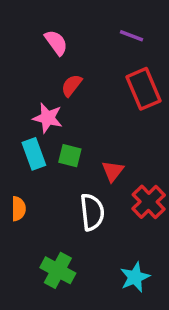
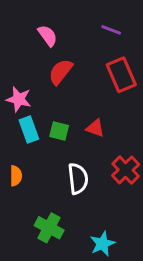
red semicircle: (72, 85) -> (61, 72), size x1.4
pink star: (48, 118) -> (19, 99), moved
red triangle: (113, 171) -> (95, 128), moved, turned -48
cyan star: (135, 277) -> (102, 244), moved

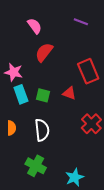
red rectangle: (121, 75) -> (88, 71), moved
white semicircle: (78, 179) -> (42, 130), moved

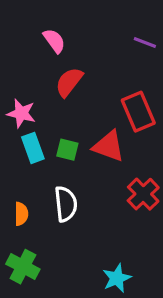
purple line: (81, 22) -> (145, 42), moved
red triangle: (69, 93) -> (109, 146), size x1.5
orange semicircle: (11, 128) -> (21, 214), moved
green cross: (36, 166) -> (23, 267), moved

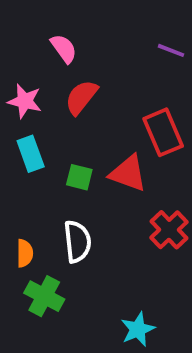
pink star: (21, 113) -> (25, 101), moved
cyan rectangle: (33, 148) -> (31, 154), moved
green cross: (23, 267) -> (44, 296), moved

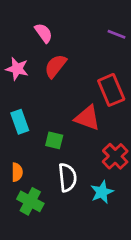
cyan rectangle: (31, 154) -> (20, 122), moved
green square: (79, 177) -> (54, 140), moved
white semicircle: (77, 242) -> (67, 177), moved
cyan star: (138, 329) -> (102, 192), moved

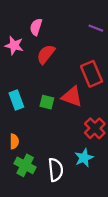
pink semicircle: (44, 33) -> (36, 27), turned -126
pink star: (17, 69) -> (14, 45), moved
green square: (54, 140) -> (47, 102), moved
white semicircle: (67, 177) -> (56, 170), moved

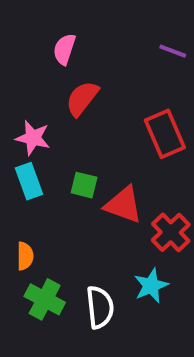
pink star: (14, 45) -> (33, 138), moved
red triangle: (72, 97) -> (123, 205), moved

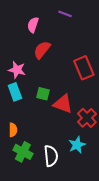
purple line: (173, 51) -> (65, 14), moved

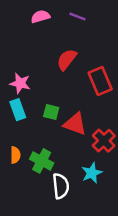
pink semicircle: (33, 25) -> (40, 16), moved, turned 56
red semicircle: (42, 50) -> (67, 59), moved
green cross: (23, 152) -> (42, 161), moved

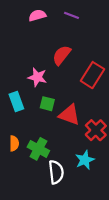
red rectangle: (100, 81) -> (93, 75), turned 55
pink star: (20, 83) -> (37, 77), moved

